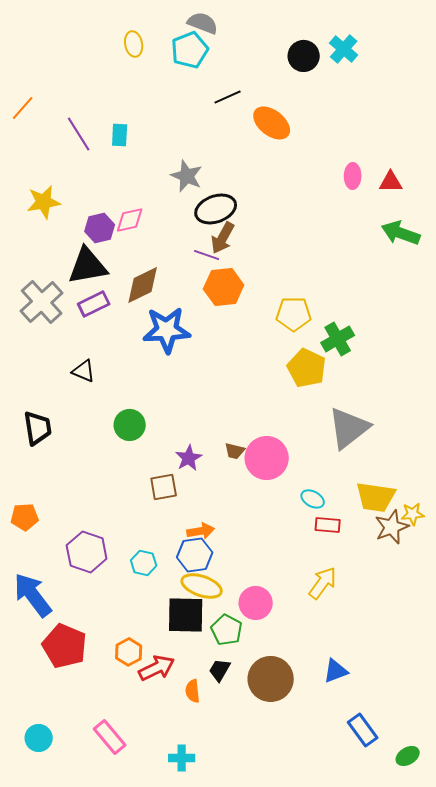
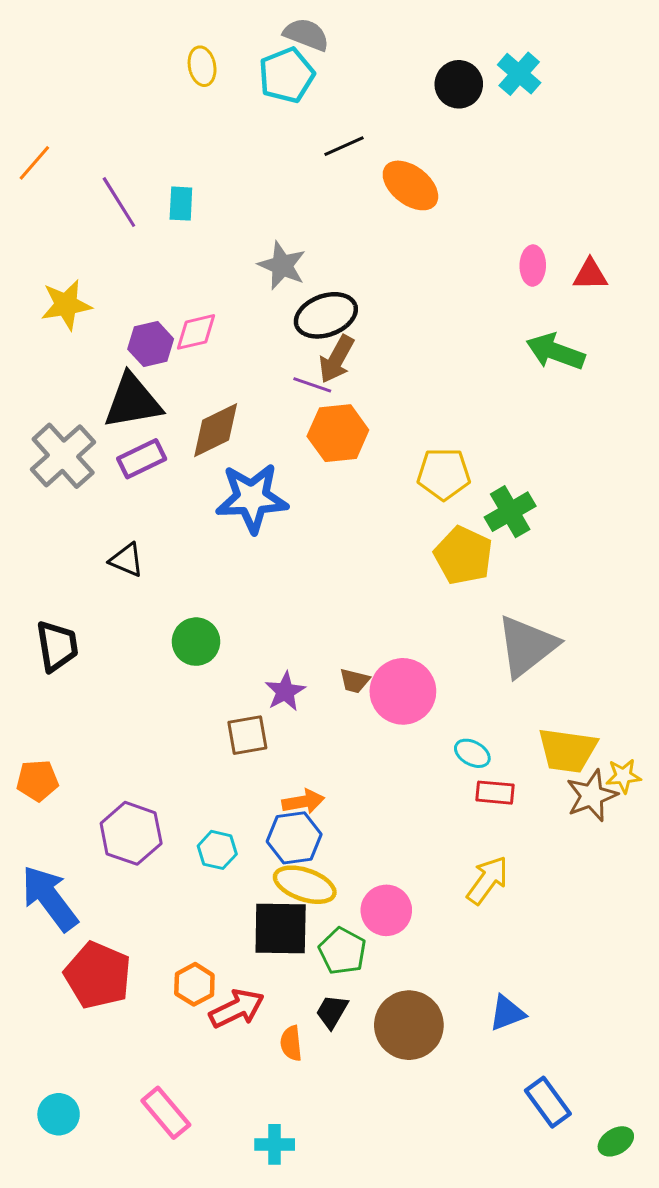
green arrow: (401, 233) -> (555, 352), moved

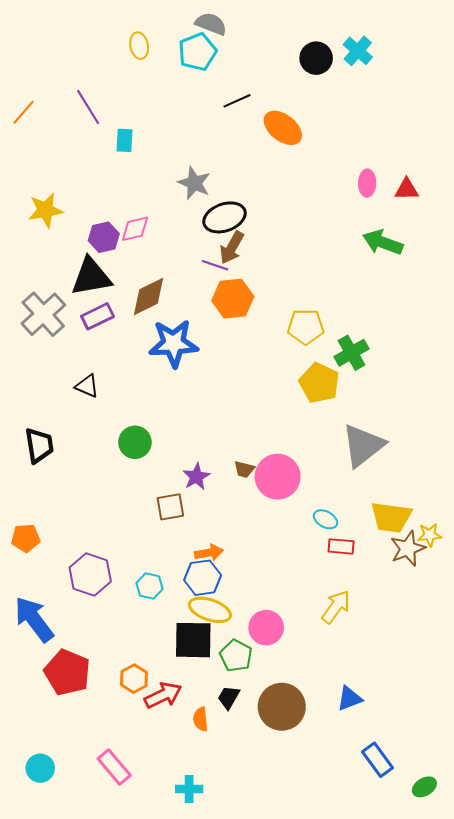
purple line: (119, 202) -> (88, 107), moved

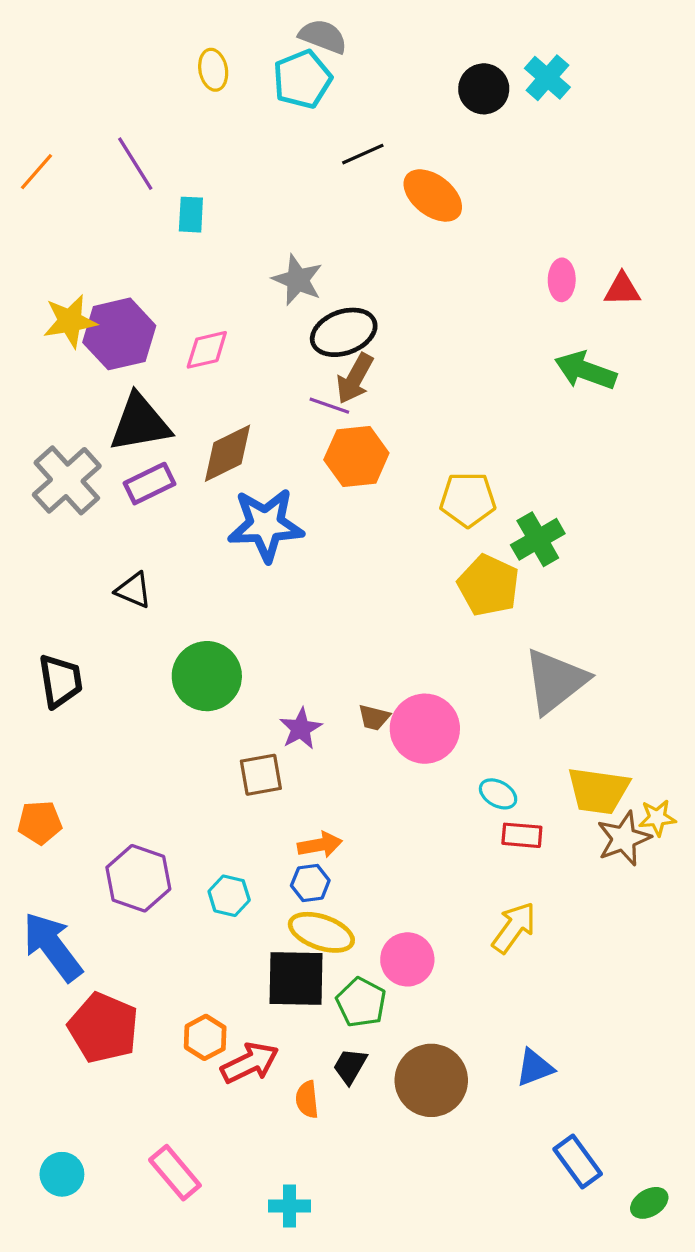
purple hexagon: (104, 237) -> (119, 334), moved, size x1.5
green circle: (135, 442) -> (207, 676), size x1.4
blue hexagon: (203, 578) -> (310, 883), size x0.7

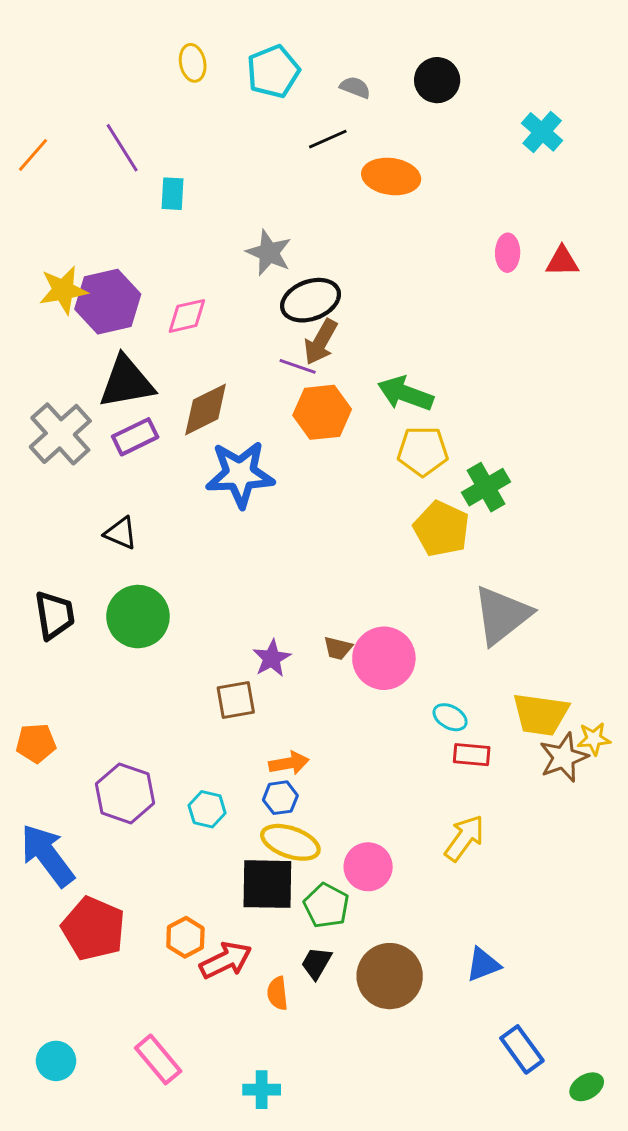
gray semicircle: (323, 36) -> (355, 87), moved, size x0.7
cyan cross: (547, 78) -> (542, 132), moved
orange ellipse: (433, 195) -> (391, 176), turned -30
green arrow: (586, 371) -> (405, 394), moved
green circle: (207, 676) -> (138, 617), moved

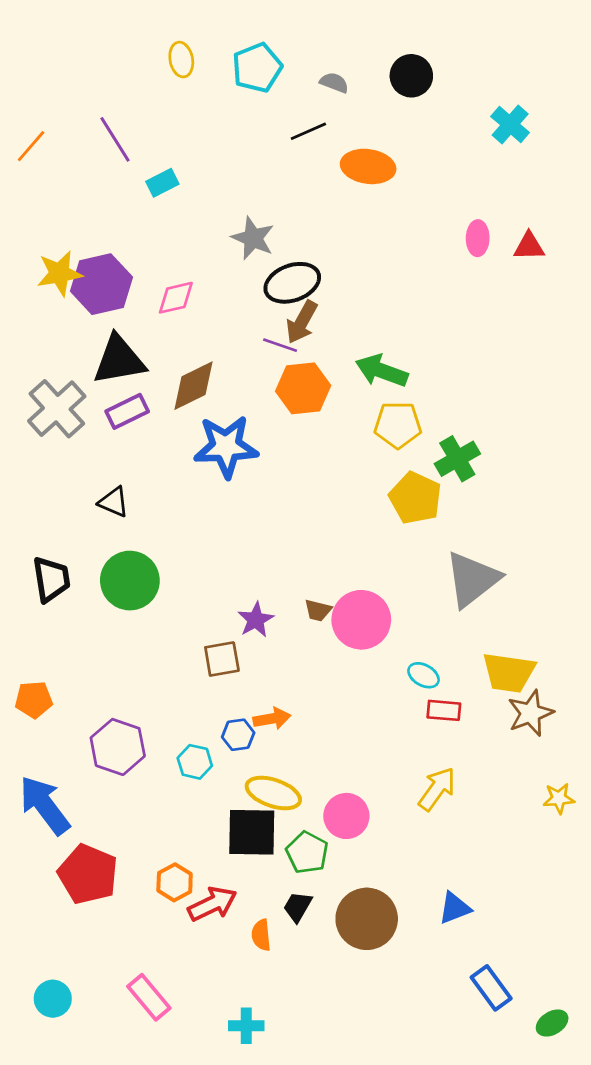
cyan rectangle: (172, 194) -> (162, 183), turned 60
yellow star: (594, 739) -> (559, 798), moved
blue hexagon: (280, 798) -> (238, 735), moved

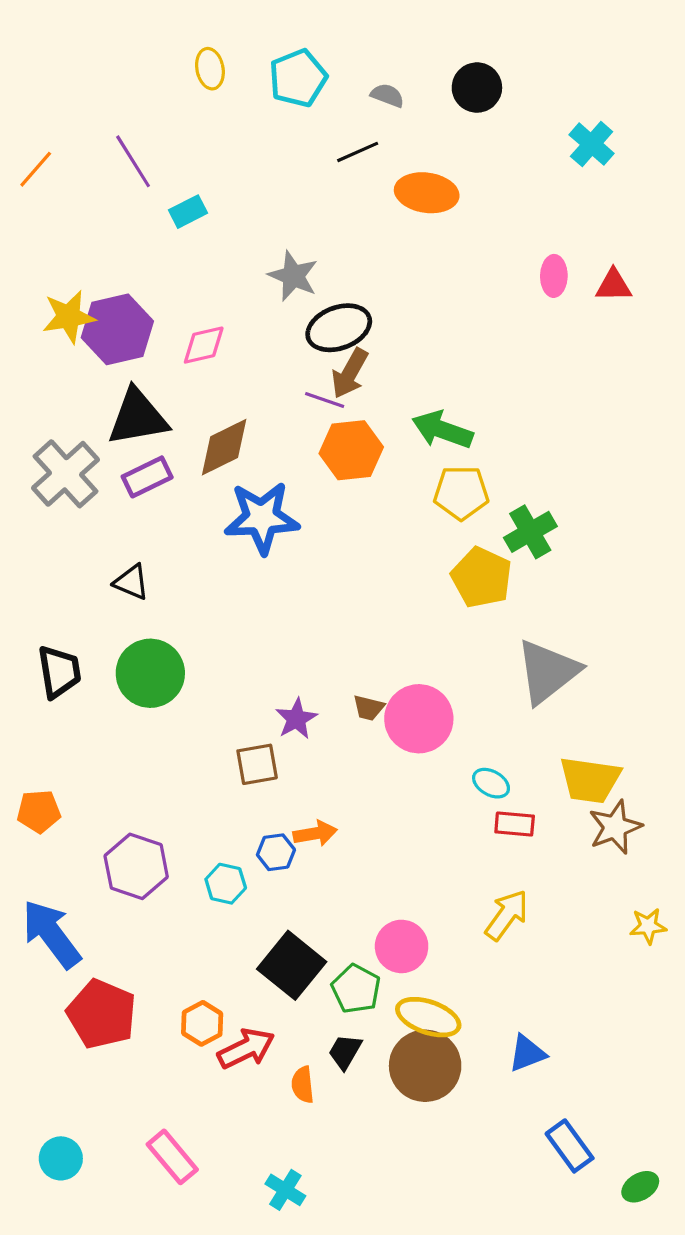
yellow ellipse: (273, 793) -> (428, 1017), moved
black square: (252, 832) -> (292, 965), turned 38
cyan cross: (246, 1026) -> (285, 1190), turned 32

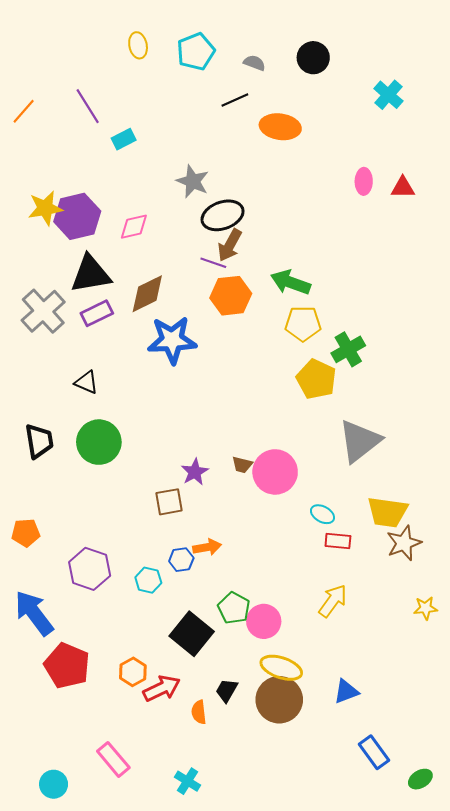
green pentagon: (356, 989) -> (234, 608), moved
cyan circle: (61, 1158) -> (54, 784), moved

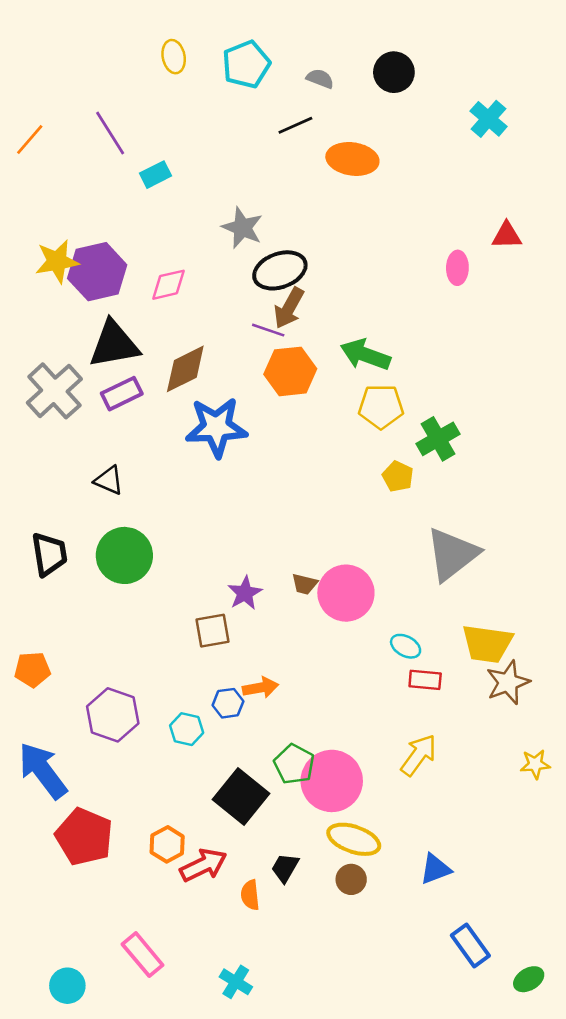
pink ellipse: (364, 181) -> (457, 268), moved
yellow pentagon: (316, 379) -> (398, 476), size x0.6
pink circle: (264, 621) -> (332, 781), size x1.4
brown circle: (279, 700) -> (351, 879), size x0.5

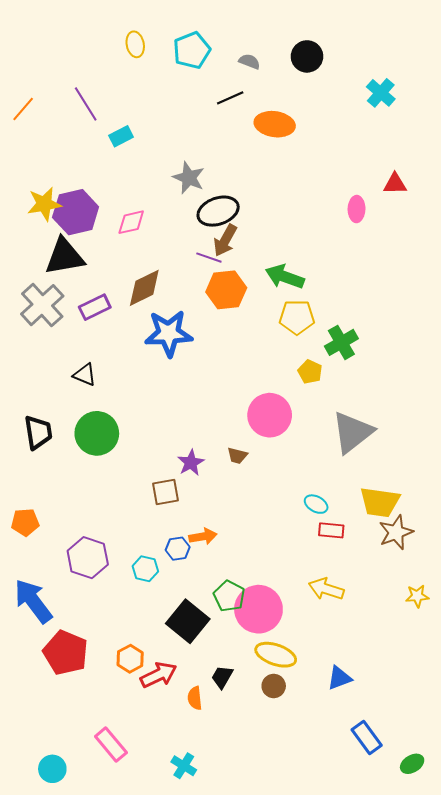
black triangle: (114, 344) -> (64, 257), moved
pink circle: (346, 593) -> (270, 415), moved
yellow arrow: (419, 755) -> (326, 589), turned -108

